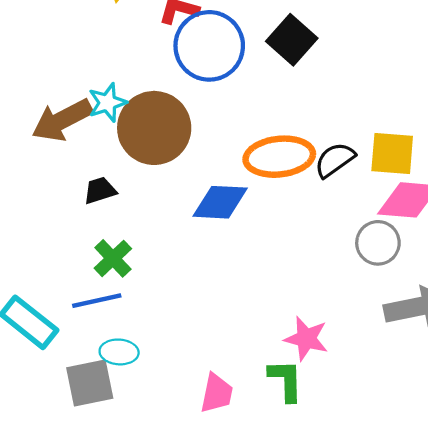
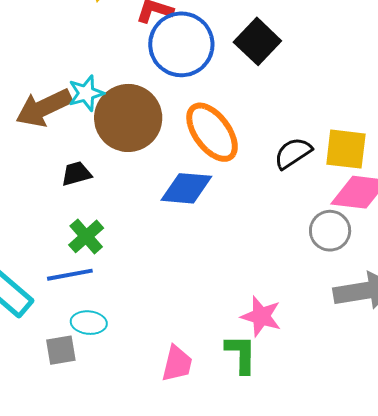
orange ellipse: (279, 157) -> (212, 132), moved, turned 58
gray square: (90, 383) -> (61, 350), size x0.7

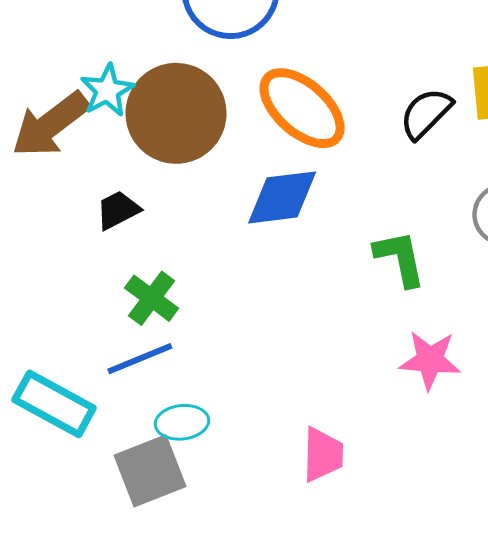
gray square: (61, 350) -> (150, 471), size x1.5
green L-shape: (241, 354) -> (400, 258), moved

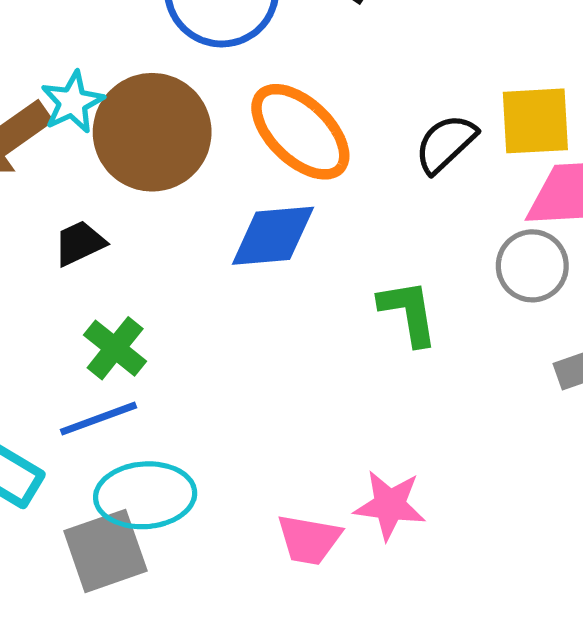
pink star: (430, 360) -> (390, 505), moved
cyan ellipse: (182, 422) -> (145, 495), size x1.6
pink trapezoid: (323, 455) -> (309, 540), turned 96

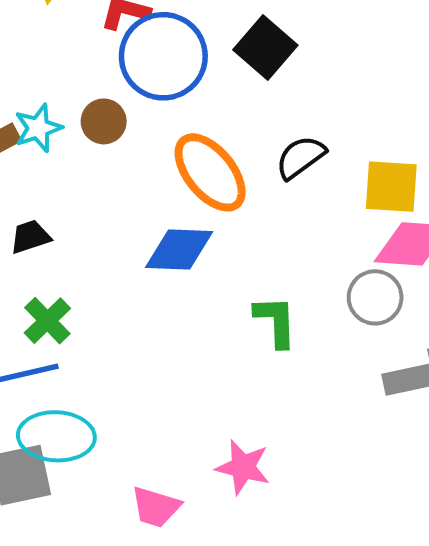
brown circle: (152, 132) -> (104, 121), moved, size x0.5
black semicircle: (446, 144) -> (301, 157), moved
pink trapezoid: (309, 540) -> (156, 507), moved

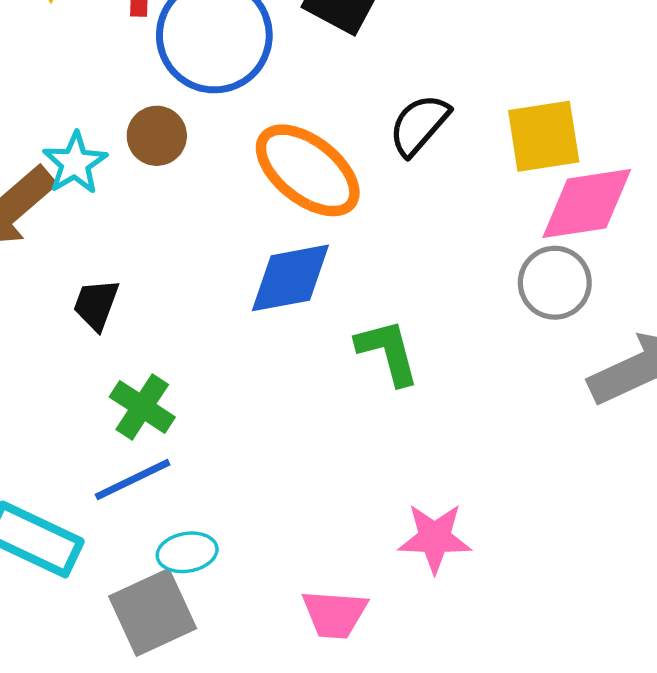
black trapezoid: (30, 237) -> (96, 305), turned -39
green L-shape: (276, 321) -> (388, 352), moved
cyan ellipse: (56, 436) -> (187, 552), size x0.6

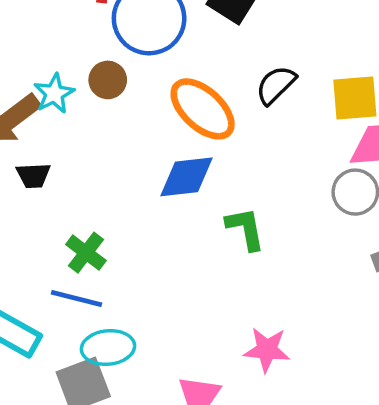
black trapezoid: (96, 305) -> (33, 175), moved, turned -117
blue line: (133, 480) -> (76, 299), turned 36
cyan ellipse: (187, 552) -> (108, 347), size x1.4

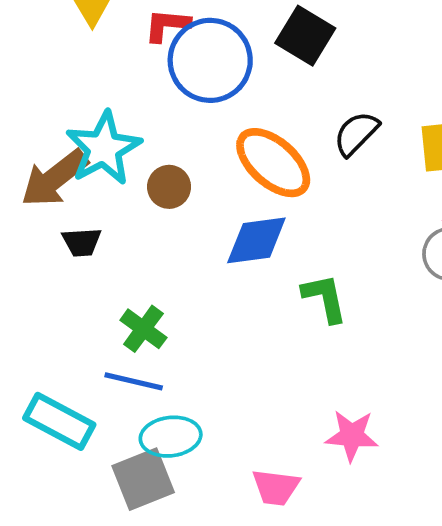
brown circle: (108, 80) -> (169, 187), moved
cyan star: (54, 94) -> (104, 148), size x1.6

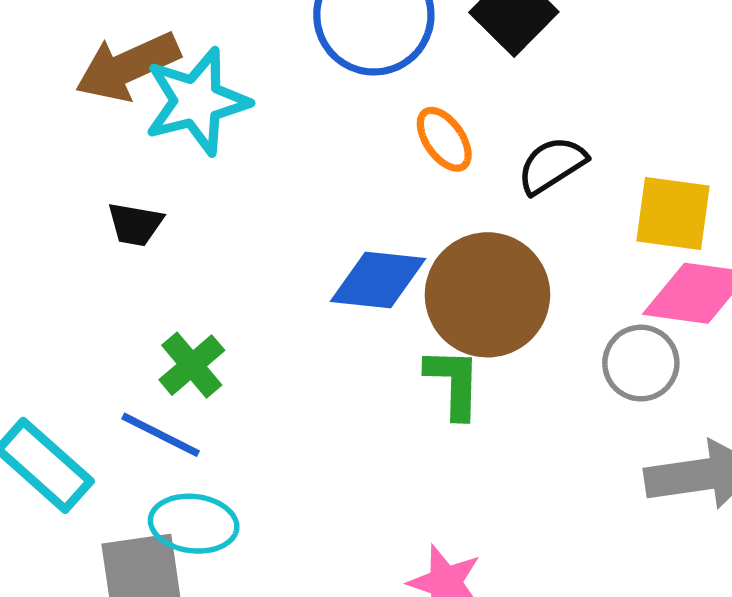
orange ellipse: (273, 163) -> (444, 139), moved, size x0.6
brown arrow: (54, 178) -> (128, 67), moved
brown circle: (169, 187) -> (487, 295), moved, size x2.0

